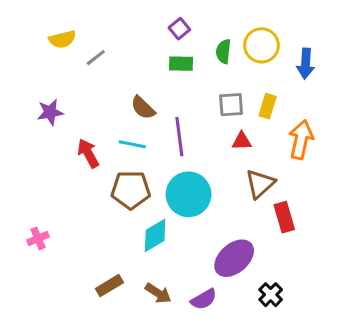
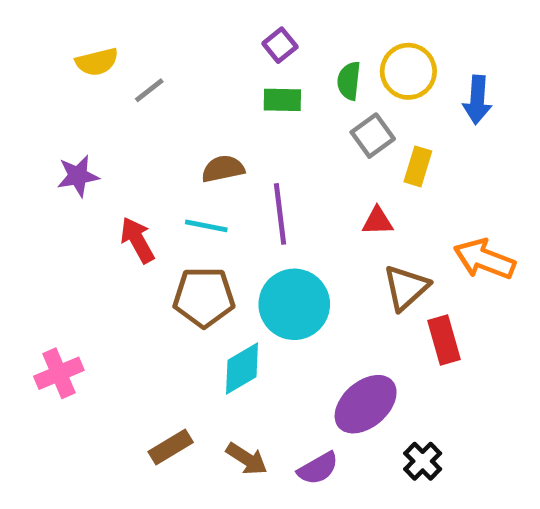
gray square: (231, 105) -> (373, 136), moved, turned -32
brown semicircle: (143, 108) -> (223, 169), turned 124
orange arrow: (301, 140) -> (484, 259), moved, turned -81
pink cross: (38, 238) -> (59, 373), size x1.4

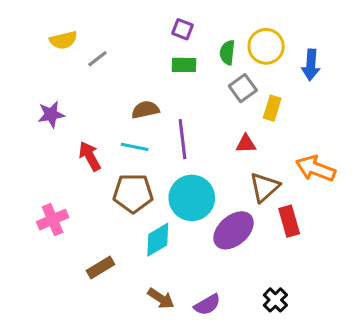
purple square: (280, 45) -> (182, 29), turned -30
pink cross: (59, 373) -> (53, 220), moved
purple ellipse: (366, 404) -> (234, 230), moved
brown rectangle: (171, 447) -> (101, 267), moved

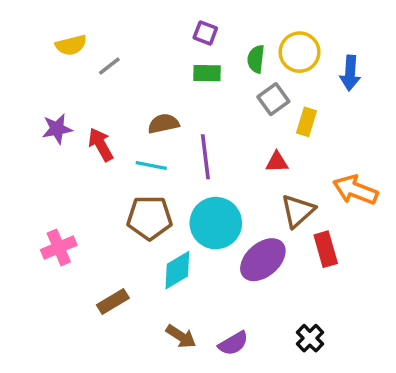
red arrow: (90, 156) -> (101, 145), moved

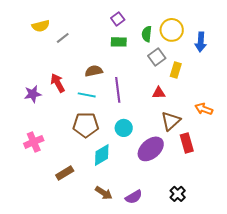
purple square: (205, 33) -> (118, 19), turned 32
purple star: (57, 129) -> (33, 94), moved
orange arrow: (355, 190) -> (204, 109), size x0.7
cyan circle: (216, 223) -> (124, 128), size x0.6

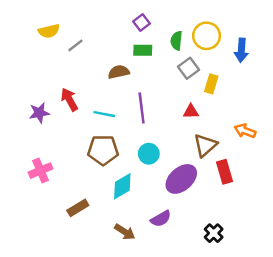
brown semicircle: (94, 71) -> (119, 72), moved
purple semicircle: (134, 197) -> (161, 219), moved

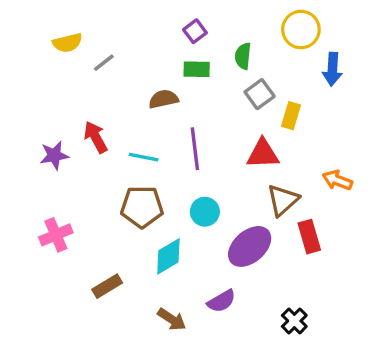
yellow circle: (207, 36) -> (301, 30), moved
red triangle: (191, 112) -> (263, 154), size x1.5

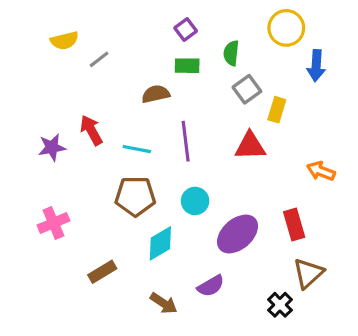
brown triangle: (283, 200) -> (308, 273), moved

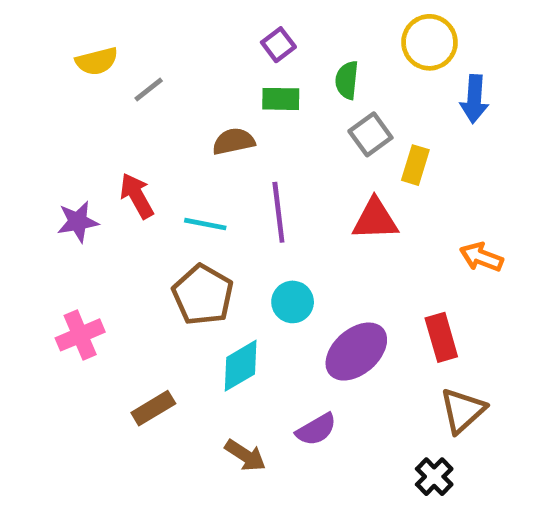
brown pentagon: (135, 196) -> (203, 295), turned 30
black cross: (280, 305) -> (434, 477), moved

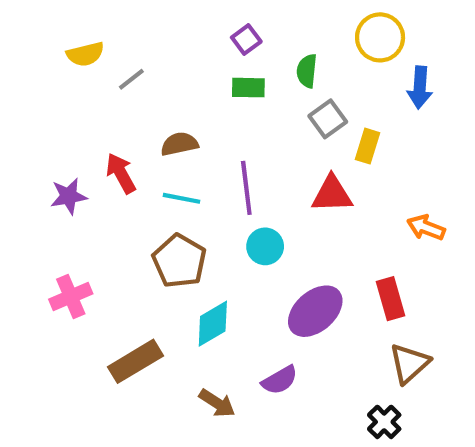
brown semicircle: (234, 141) -> (179, 144), moved
cyan circle: (293, 302) -> (265, 246), moved
brown rectangle: (153, 408) -> (136, 361), size x1.4

